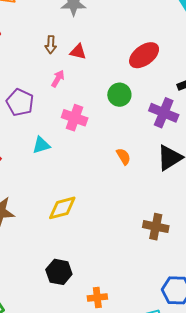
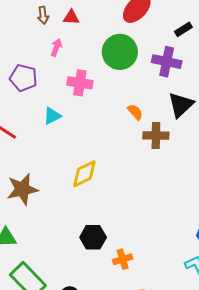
green circle: (119, 95) -> (120, 52), size x1.5
brown cross: (156, 227) -> (156, 136), moved
orange cross: (97, 297) -> (123, 259), moved

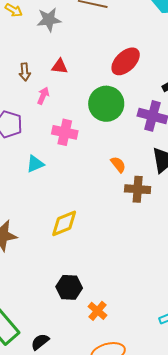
brown arrow: (43, 15) -> (25, 72), moved
orange cross: (123, 259) -> (97, 311), turned -36

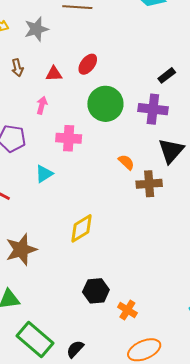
red ellipse: (126, 61) -> (88, 64), moved, size x0.7
brown arrow: (25, 72) -> (17, 68), moved

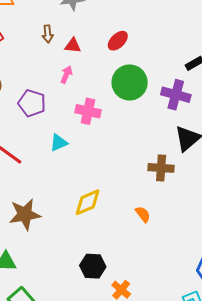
red triangle: (54, 74) -> (73, 45), moved
orange semicircle: (126, 162) -> (143, 214), moved

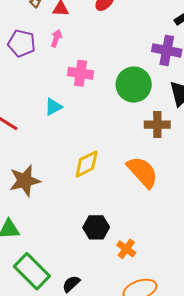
green circle: (130, 82) -> (134, 85), moved
purple pentagon: (32, 103) -> (22, 43), moved
orange semicircle: (143, 214) -> (142, 172), size x2.0

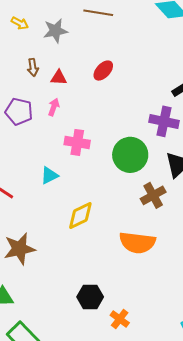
brown cross: (157, 125) -> (153, 195), turned -30
yellow diamond: (87, 164) -> (80, 215), moved
orange semicircle: (142, 172) -> (137, 243), turned 138

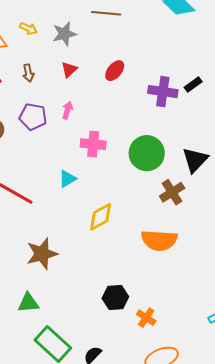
brown arrow: (33, 67) -> (28, 73), moved
red triangle: (59, 78) -> (69, 70), moved, turned -42
purple cross: (164, 121) -> (163, 92), moved

